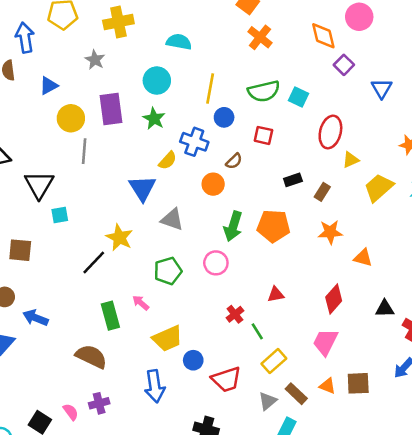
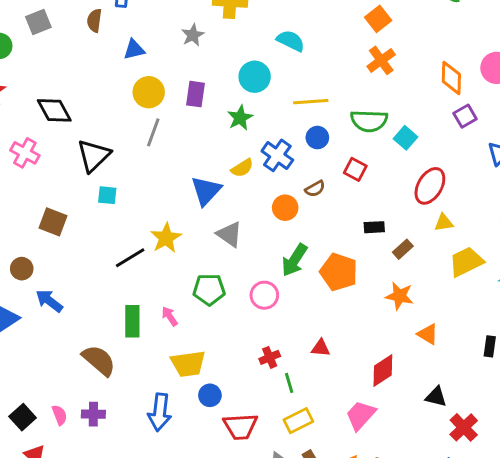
yellow line: (210, 88) -> (311, 102), turned 60
purple rectangle: (111, 109) -> (196, 94), size x0.7

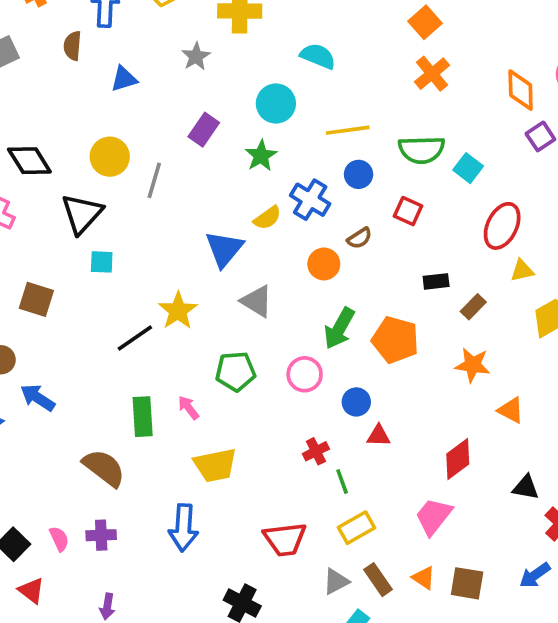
yellow circle: (149, 92) -> (110, 157), moved
purple rectangle: (196, 94) -> (204, 130), turned 30
blue circle: (210, 395) -> (356, 402), moved

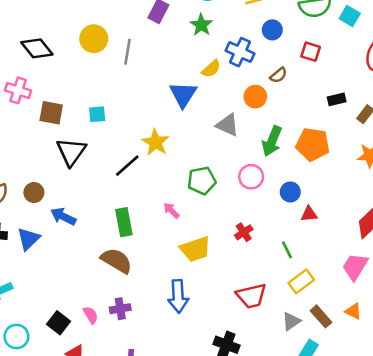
black triangle: (82, 214) -> (71, 152), moved
brown square: (36, 299) -> (51, 113), moved
gray triangle: (257, 301) -> (227, 125), moved
green rectangle: (143, 417) -> (124, 222), moved
red cross: (316, 451) -> (244, 232), moved

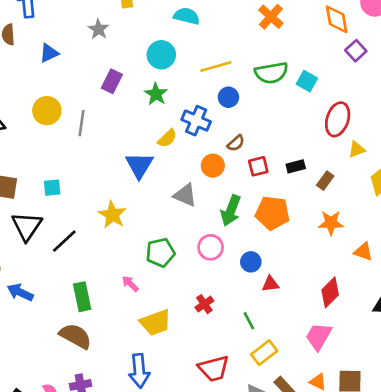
red square: (311, 52) -> (258, 166), moved, turned -30
black line: (127, 166) -> (64, 241), moved

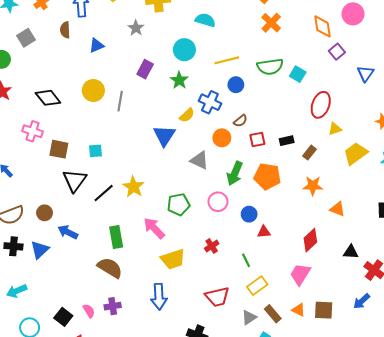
yellow star: (112, 215) -> (133, 187), moved
pink arrow: (130, 284) -> (154, 228), size x1.6

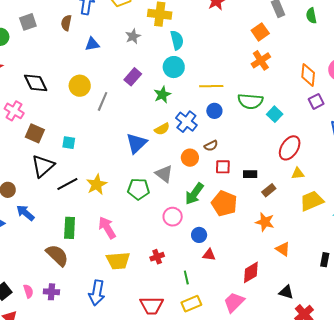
cyan semicircle: (205, 20) -> (177, 40), moved, turned 48
green pentagon: (179, 204) -> (138, 189), moved

